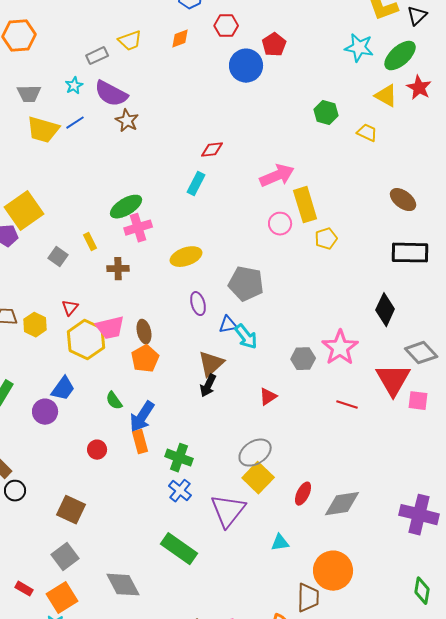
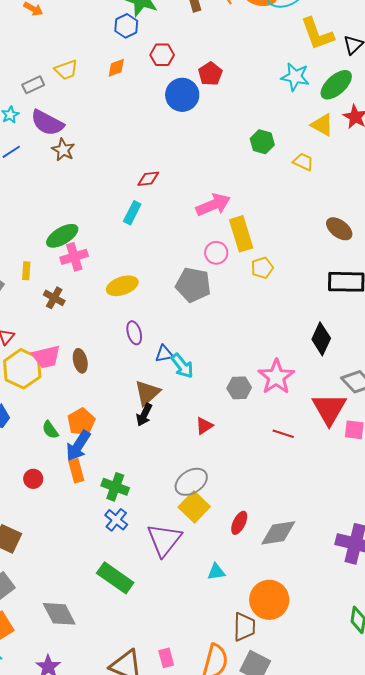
yellow rectangle: (90, 242) -> (26, 271), turned 30
brown cross: (118, 269) -> (54, 298), turned 30
gray pentagon: (246, 284) -> (193, 285), moved
orange pentagon: (145, 359) -> (81, 422), moved

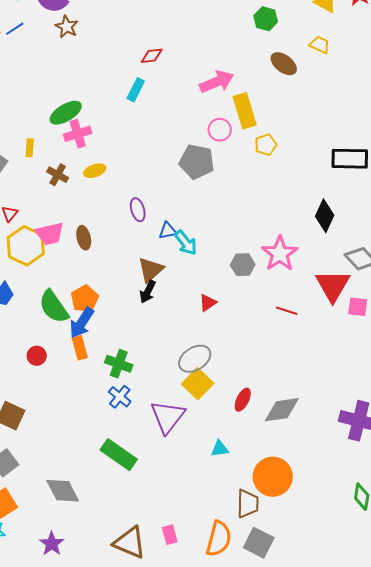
yellow trapezoid: (303, 162) -> (320, 45), moved
brown ellipse: (339, 229) -> (284, 64), moved
yellow ellipse: (122, 286) -> (95, 171), moved, size x0.7
green semicircle: (50, 430) -> (54, 307), size x1.8

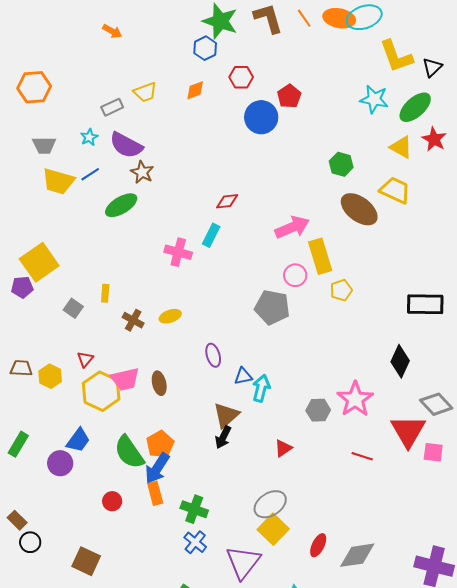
yellow trapezoid: (320, 45) -> (395, 190), size x1.5
brown ellipse: (284, 64) -> (359, 209), size x1.4
green ellipse: (66, 113) -> (121, 205), moved
pink cross: (78, 134) -> (178, 252), moved, turned 32
cyan arrow: (186, 243) -> (261, 388), turned -128

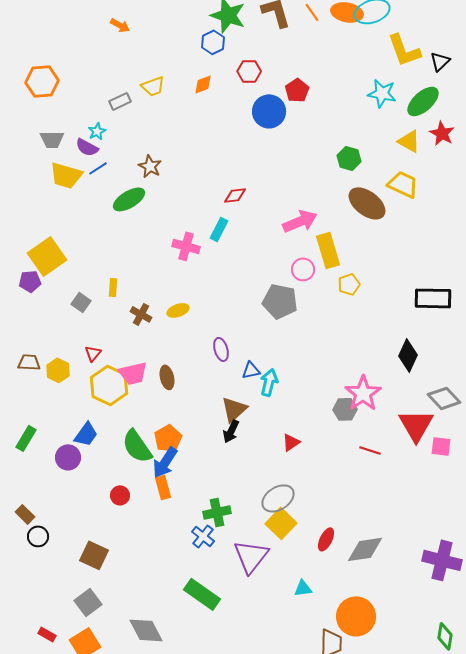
purple semicircle: (126, 145) -> (87, 147), moved, size x0.7
gray hexagon: (318, 410) -> (345, 409), moved
green cross: (194, 509) -> (217, 512), moved, turned -32

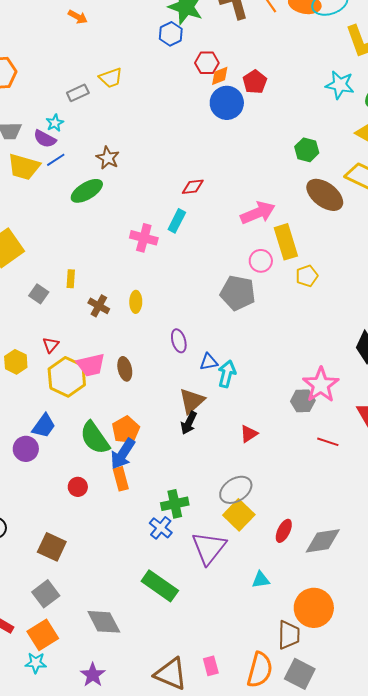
orange diamond: (203, 84) -> (220, 76), moved
yellow ellipse: (178, 310) -> (136, 302), turned -70

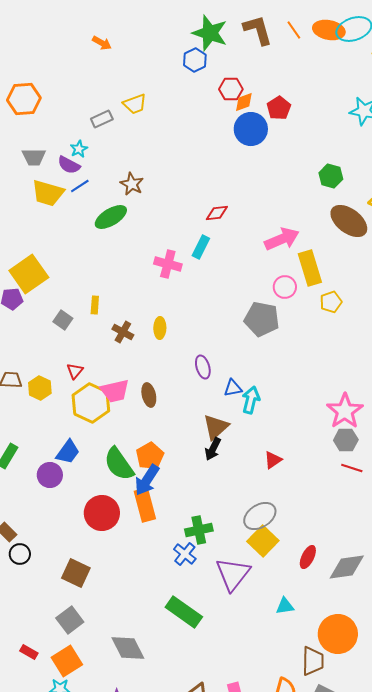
gray hexagon: (303, 401) -> (346, 440), moved
orange rectangle: (121, 479) -> (145, 505), size x1.4
red circle: (78, 487) -> (102, 513), size x1.8

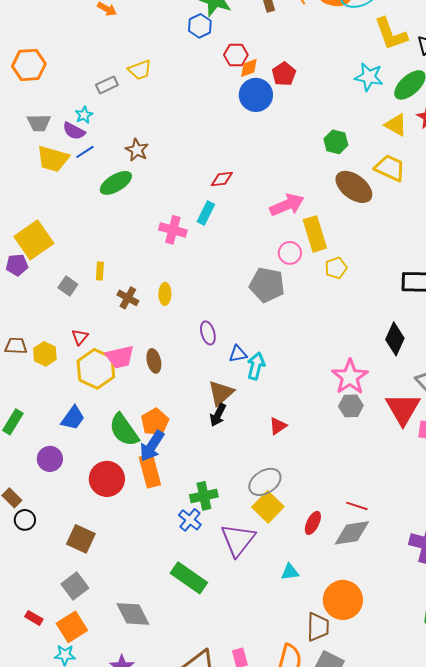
red line: (352, 468) -> (357, 506), moved
purple circle: (50, 475) -> (50, 459), moved

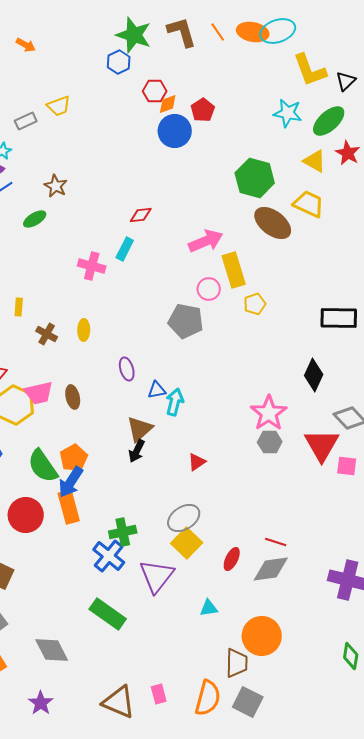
green hexagon: (336, 142) -> (255, 178), size x1.6
green ellipse: (116, 183) -> (35, 219), size x0.7
blue cross: (190, 520) -> (109, 556), size x1.4

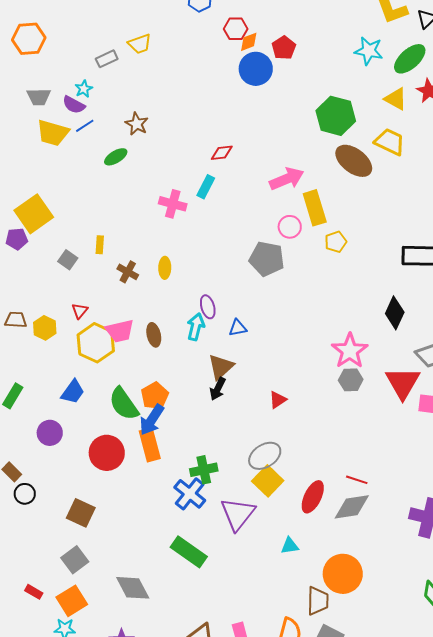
cyan arrow: (175, 402) -> (196, 327), moved
red ellipse: (232, 559) -> (313, 497), size x1.4

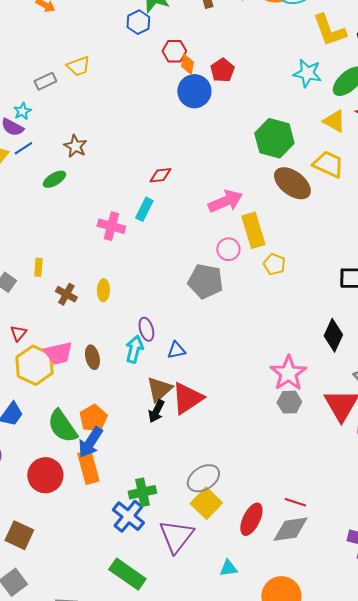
orange diamond: (249, 42) -> (187, 64), turned -60
yellow pentagon: (336, 242) -> (274, 264), turned -30
red triangle: (278, 400) -> (187, 398), moved, size x1.8

